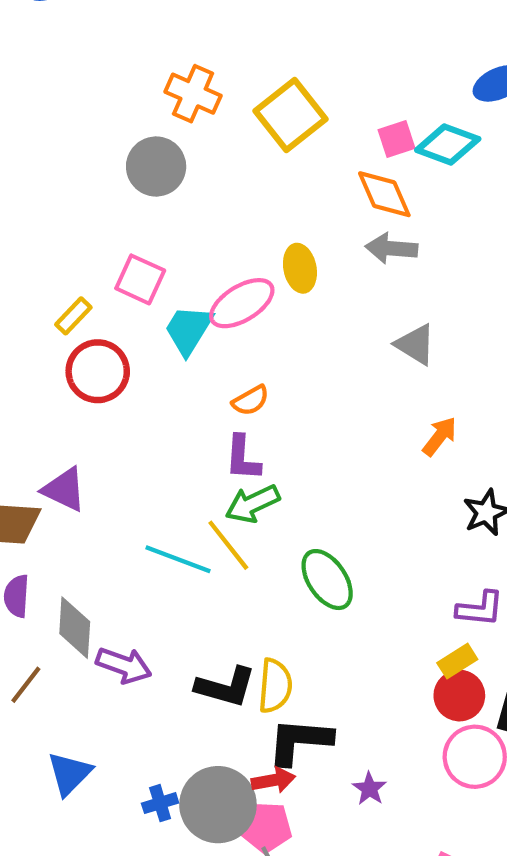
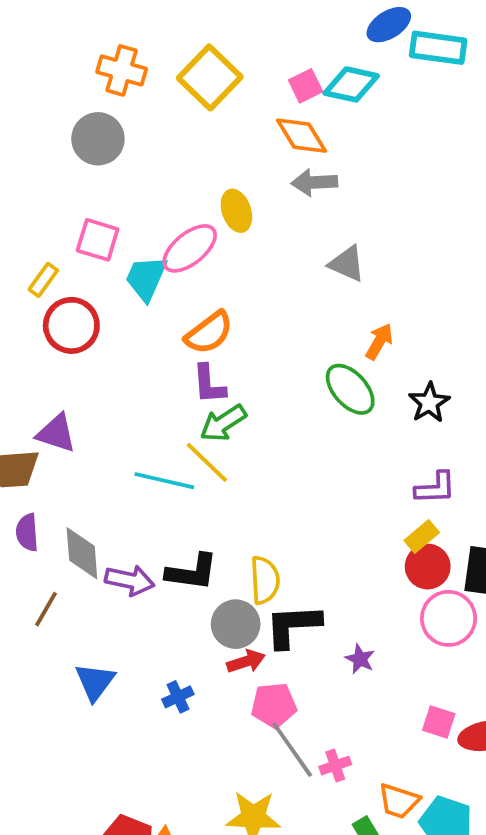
orange semicircle: (251, 400) -> (209, 333), size x1.5
green ellipse: (327, 580) -> (350, 389), moved
black L-shape: (226, 687) -> (192, 572), moved
red arrow: (273, 780) -> (246, 661), moved
gray circle: (218, 805) -> (236, 624), moved, size x0.7

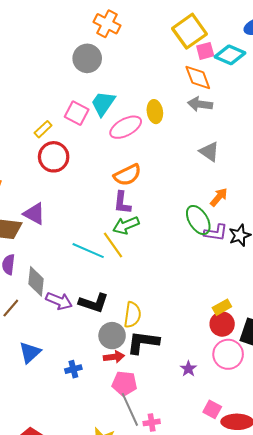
yellow square: (210, 77) -> (189, 31), moved
cyan trapezoid: (146, 278) -> (103, 103), moved
purple L-shape: (435, 488) -> (216, 233), moved
purple star: (360, 659) -> (188, 369), moved

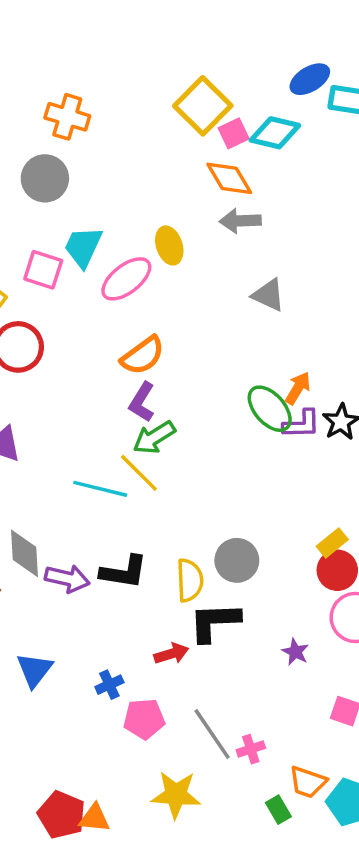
orange arrow: (219, 197) -> (298, 388), moved
purple L-shape: (122, 203) -> (142, 402), turned 35
gray circle: (112, 336) -> (237, 560), moved
pink pentagon: (124, 383) -> (144, 719), moved

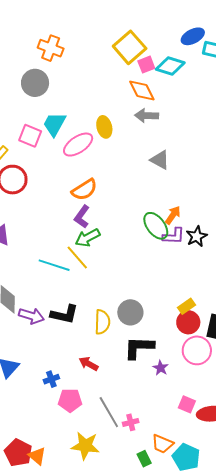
black L-shape: (214, 622) -> (139, 348), moved
red arrow: (171, 654) -> (89, 364), turned -138
orange triangle: (94, 818) -> (37, 456), turned 30

